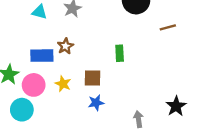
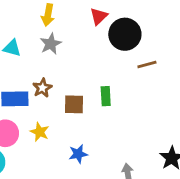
brown line: (168, 27) -> (147, 64), moved
brown square: (92, 78) -> (74, 104), moved

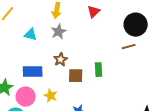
black circle: (125, 34) -> (136, 25), moved
brown star: (42, 88) -> (61, 60), moved

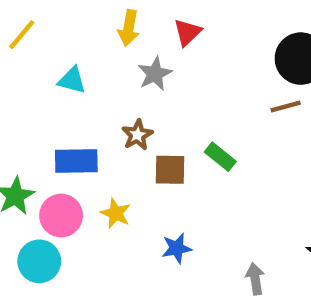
red triangle: (94, 12) -> (188, 32), moved
gray star: (59, 32) -> (155, 74), moved
green rectangle: (99, 70) -> (220, 157), turned -48

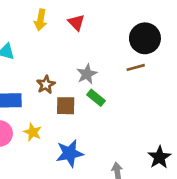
red triangle: (188, 32) -> (76, 22), turned -30
gray star: (155, 74) -> (87, 74), moved
blue star: (177, 248) -> (70, 153), size x1.5

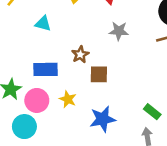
gray star: (87, 74) -> (119, 31), moved, turned 30
green rectangle: (96, 98) -> (152, 112), moved

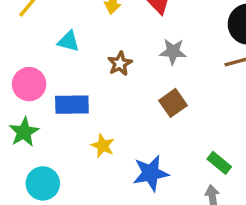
brown star: (80, 55) -> (120, 64), moved
brown square: (99, 74) -> (173, 103), moved, turned -36
pink circle: (37, 100) -> (29, 84), moved

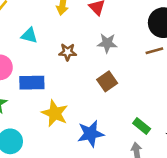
brown star: (120, 64) -> (68, 52), turned 30
yellow star: (103, 146) -> (55, 113), size x1.5

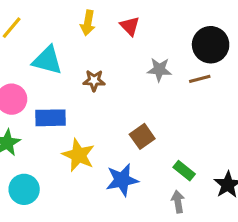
cyan triangle: (29, 35) -> (47, 60), size x1.5
gray star: (107, 43) -> (159, 70), moved
brown square: (107, 81) -> (142, 136), moved

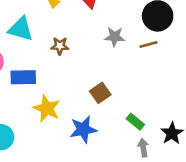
gray arrow: (178, 202) -> (143, 148), moved

